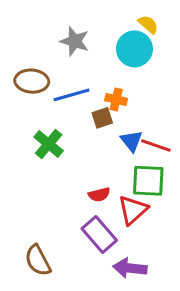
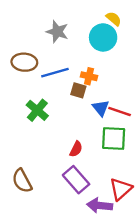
brown square: (102, 118) -> (78, 90), turned 35
red semicircle: (99, 195) -> (76, 149), turned -49
red triangle: (133, 210) -> (121, 189), moved
brown semicircle: (38, 260) -> (22, 181), moved

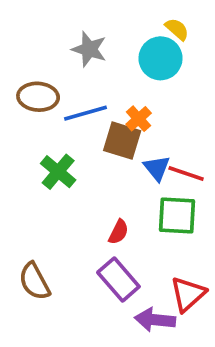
orange cross: (89, 76) -> (139, 119), turned 35
brown square: (78, 90) -> (122, 141), size x1.5

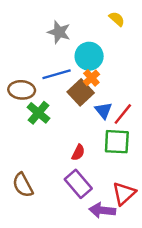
cyan circle: (161, 58) -> (89, 56), moved
brown ellipse: (38, 97) -> (22, 90), moved
brown square: (122, 141) -> (81, 92), turned 30
red line: (186, 174) -> (123, 114), turned -70

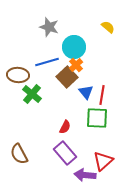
yellow semicircle: (117, 19) -> (108, 27), moved
red line: (123, 114) -> (102, 95), turned -30

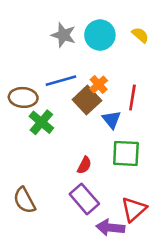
cyan circle: (74, 47) -> (100, 35), moved
red line: (102, 95) -> (132, 97), moved

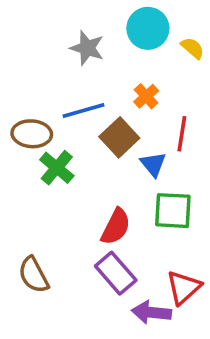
cyan circle: (100, 35) -> (148, 28), moved
orange cross: (99, 84) -> (146, 96), moved
red semicircle: (84, 165) -> (116, 227), size x1.5

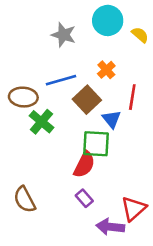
green square: (173, 211) -> (96, 144), moved
purple rectangle: (116, 273) -> (84, 198), size x0.6

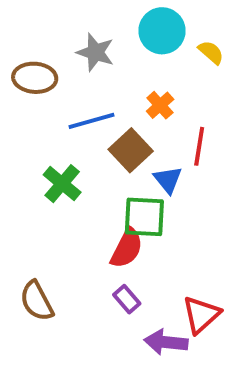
brown ellipse: (23, 97) -> (35, 78), moved

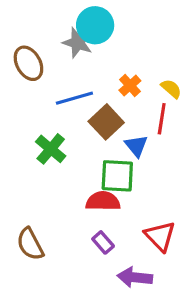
cyan circle: (162, 31) -> (95, 25), moved
yellow semicircle: (211, 52) -> (171, 89), moved
brown ellipse: (35, 78) -> (28, 63), turned 56
red semicircle: (127, 248) -> (103, 201), turned -116
red triangle: (201, 315) -> (160, 236), moved, turned -32

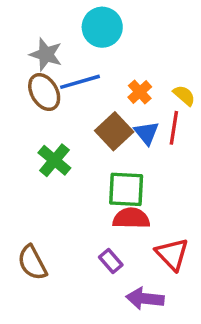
gray star: (78, 43) -> (46, 54), moved
brown ellipse: (28, 63) -> (44, 92), moved
blue line: (74, 98) -> (80, 82), moved
blue triangle: (136, 146) -> (147, 133), moved
red semicircle: (103, 201) -> (131, 218), moved

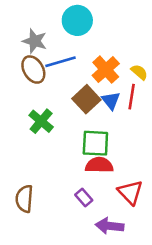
orange cross: (140, 92) -> (106, 70), size x1.5
brown semicircle: (32, 263) -> (24, 199), turned 32

